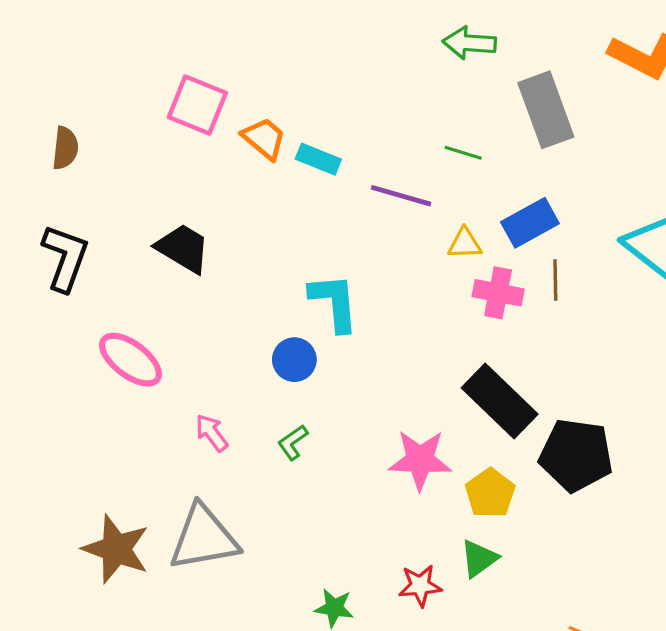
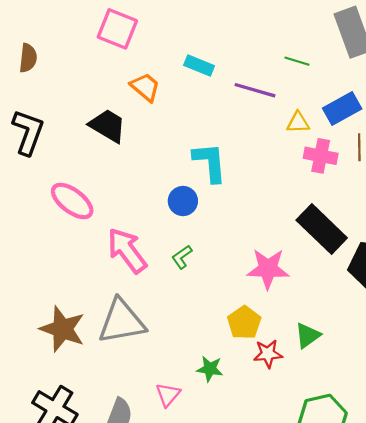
orange trapezoid: (264, 138) -> (145, 87), moved
pink arrow: (212, 433) -> (127, 250), size x1.8
yellow pentagon: (490, 493) -> (244, 323), moved

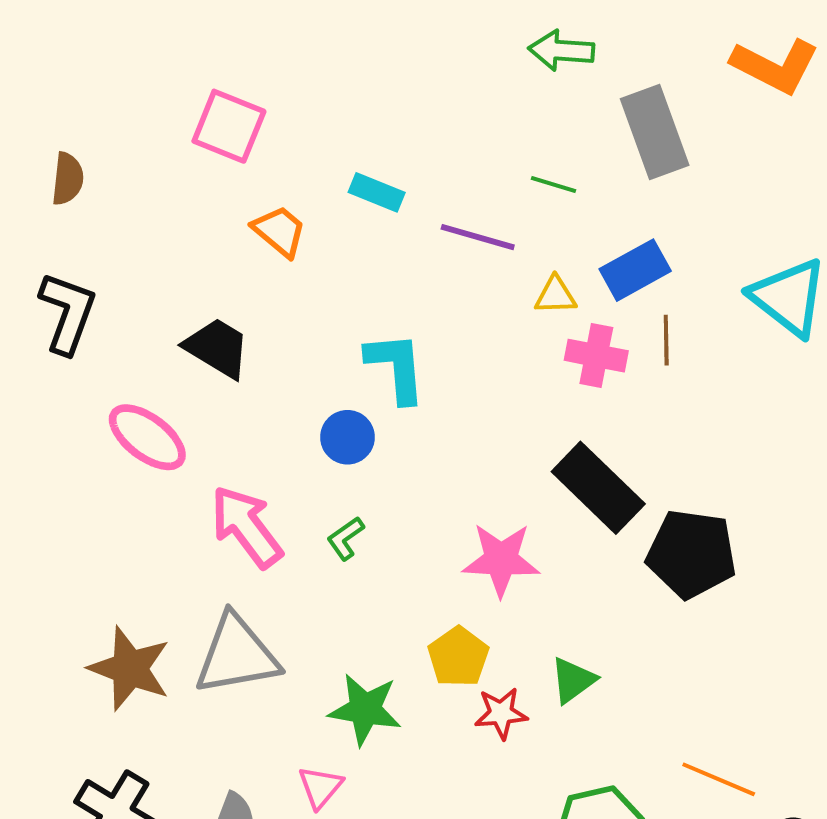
black trapezoid: (108, 126) -> (217, 348), moved
green star: (210, 369) -> (365, 709), moved, size x1.5

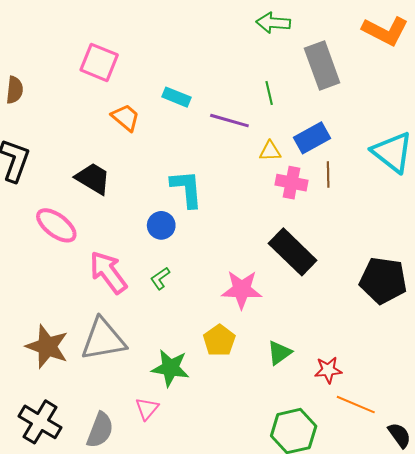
green line: (554, 185) -> (269, 93), turned 60
black pentagon: (692, 554) -> (383, 280), moved
red star: (501, 713) -> (328, 370), moved

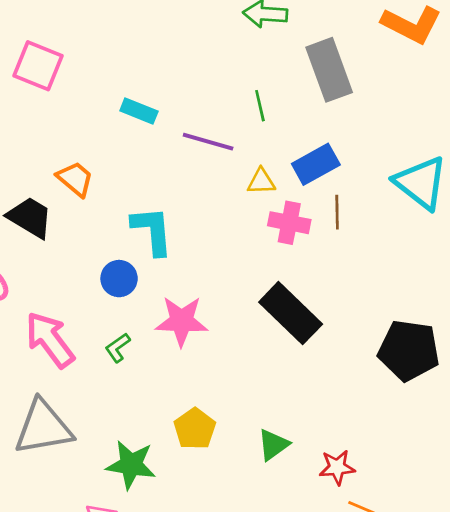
orange trapezoid: (126, 117) -> (75, 179), moved
pink star: (242, 290) -> (182, 321), moved

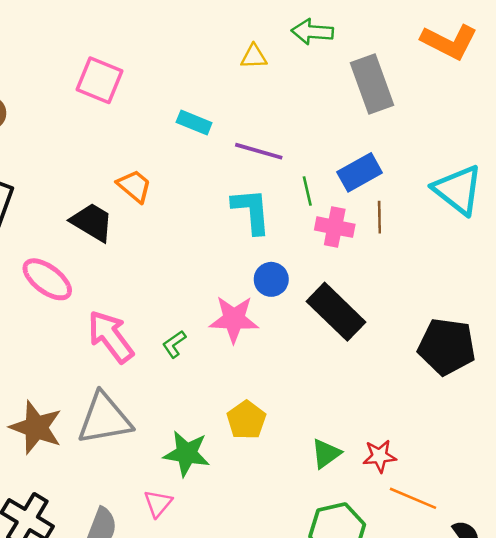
green line: (260, 106) -> (307, 191), moved
yellow triangle: (261, 181) -> (254, 57), moved
cyan L-shape: (152, 231) -> (251, 211), moved
blue circle: (119, 279) -> (271, 279), moved
green triangle: (273, 445) -> (326, 454), moved

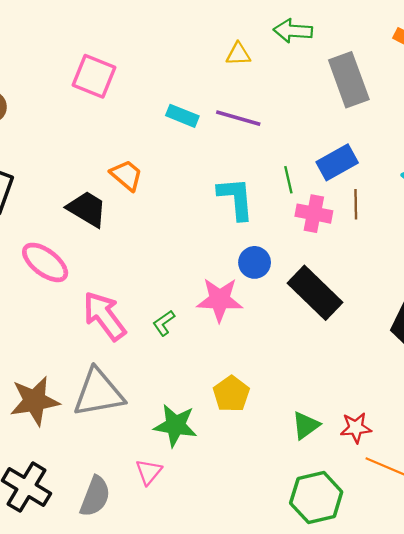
purple line: (259, 151) -> (238, 118), moved
brown star: (36, 427) -> (35, 401), turned -30

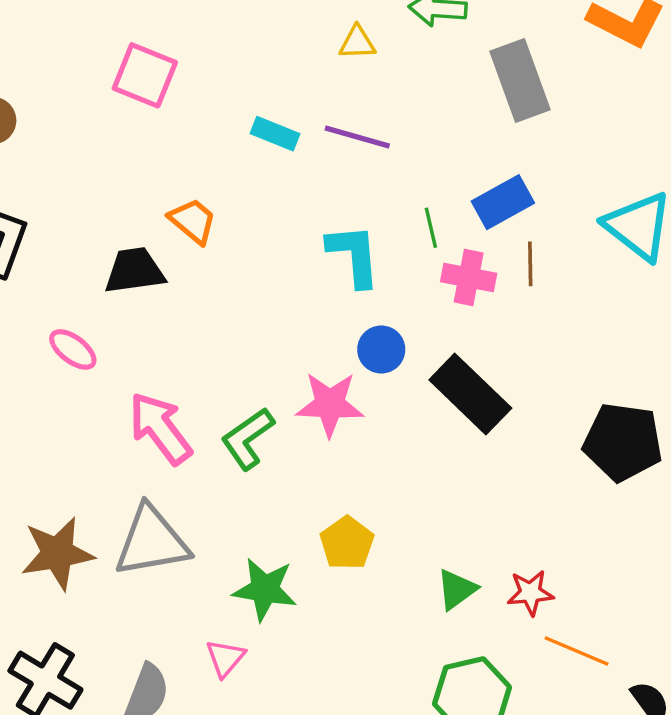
black trapezoid: (87, 209) -> (135, 271), turned -39
pink ellipse: (45, 262) -> (73, 349), size x0.7
green L-shape: (164, 323) -> (248, 439), size x1.6

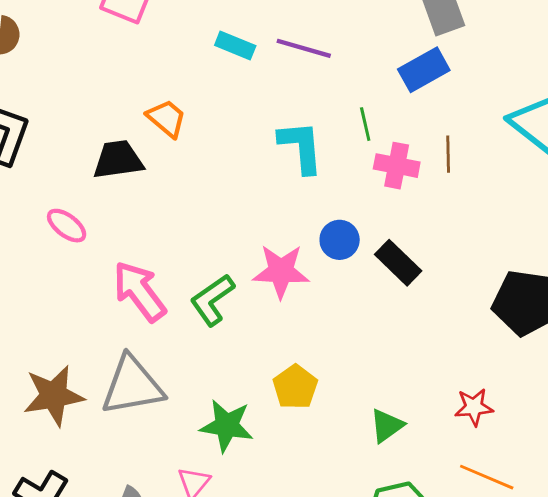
blue rectangle: (503, 202) -> (424, 70), moved
blue circle: (381, 349) -> (340, 240), moved
black rectangle: (470, 394) -> (398, 263), size x0.7
red star: (530, 593) -> (474, 407), moved

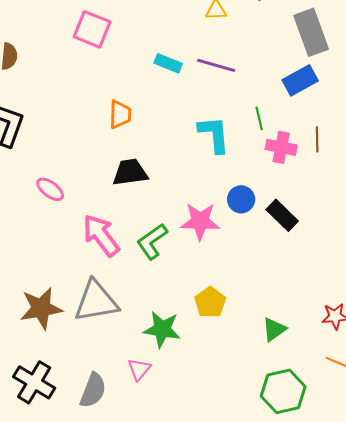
orange trapezoid: (167, 118) -> (120, 114), turned 52
black trapezoid: (118, 160) -> (130, 172), moved

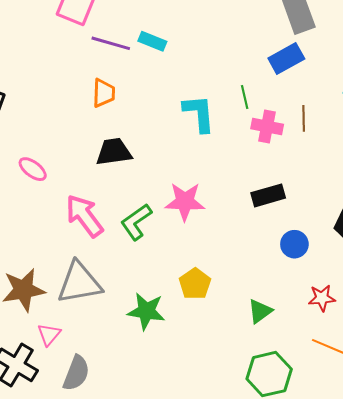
purple line: (216, 65) -> (111, 43), moved
blue circle: (241, 199) -> (294, 244), moved
black rectangle: (282, 215) -> (268, 195), turned -60
pink triangle: (139, 369) -> (49, 334), moved

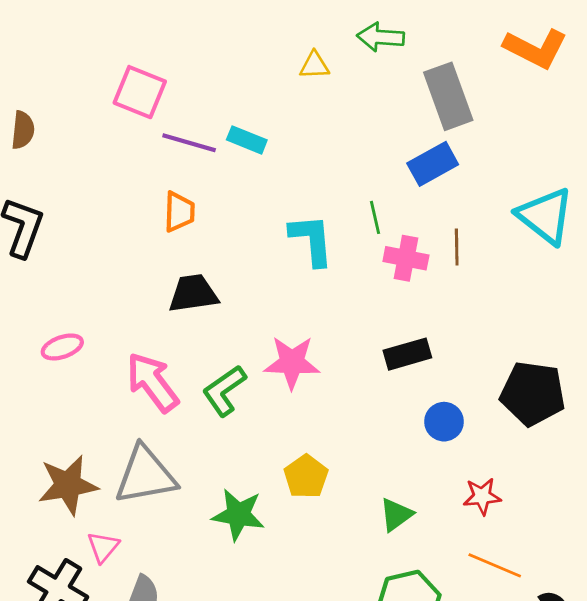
pink ellipse: (33, 169) -> (62, 347), moved, turned -56

